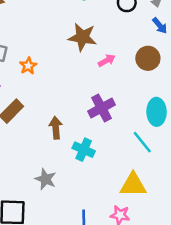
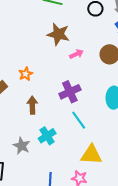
orange star: (28, 66) -> (26, 74), moved
cyan line: (142, 142) -> (79, 120), moved
cyan cross: (84, 150) -> (47, 136), moved, turned 30

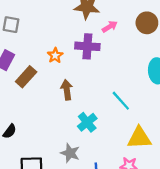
purple cross: (70, 92) -> (87, 46), moved, turned 35
gray star: (22, 146) -> (70, 153), moved

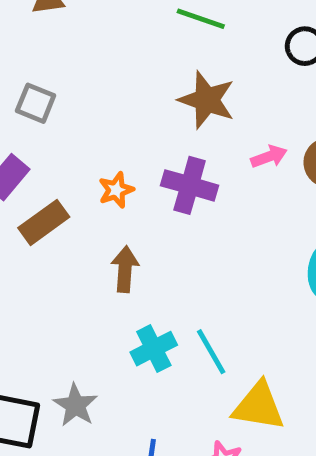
pink arrow: (110, 27) -> (269, 157), moved
cyan line: (121, 101) -> (211, 352), moved
gray star: (70, 153) -> (75, 405), moved

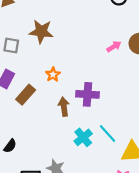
brown star: (207, 100) -> (41, 32), moved
purple cross: (190, 185) -> (87, 94), moved

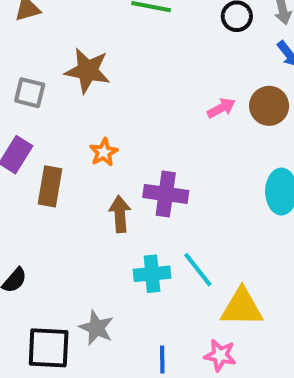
brown rectangle: (26, 95) -> (50, 186), turned -36
cyan cross: (83, 137) -> (152, 274), turned 30

